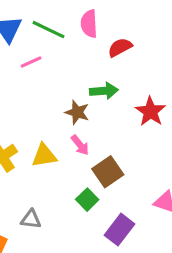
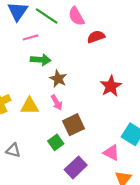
pink semicircle: (89, 24) -> (76, 16), turned -36
green arrow: (104, 91) -> (41, 60), moved

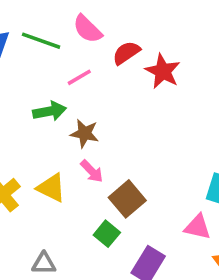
pink line: (31, 37) -> (79, 77), moved
red star: (111, 86) -> (163, 71), moved
yellow triangle: (30, 106) -> (51, 188), turned 42

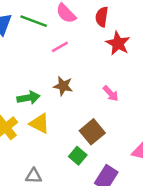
red semicircle: (126, 53) -> (102, 17), moved, turned -48
green arrow: (50, 111) -> (29, 98), moved
pink arrow: (92, 171) -> (111, 93), moved

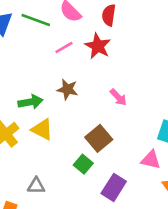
red star: (118, 43) -> (98, 46), moved

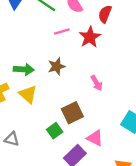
brown star: (67, 89) -> (56, 66), turned 30
pink triangle: (151, 160) -> (95, 138), moved

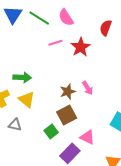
red semicircle: (105, 14) -> (106, 28), moved
brown star: (56, 66) -> (68, 92), moved
gray triangle: (12, 139) -> (15, 125), moved

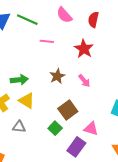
pink semicircle: (66, 17) -> (64, 15), moved
pink line: (55, 43) -> (47, 41), turned 32
red star: (81, 47) -> (84, 49), moved
brown star: (68, 92) -> (57, 76), moved

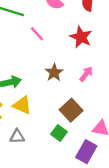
pink line: (47, 41) -> (37, 34), turned 48
pink arrow: (84, 81) -> (86, 74), turned -96

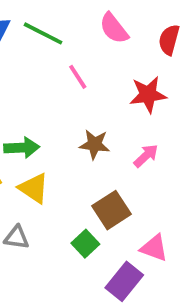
red star: (81, 37) -> (148, 95), turned 30
brown star: (54, 73) -> (95, 144), turned 30

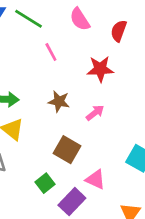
brown square: (111, 210) -> (67, 150), turned -32
green square: (85, 244) -> (45, 183), moved

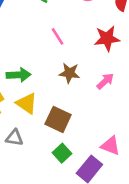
pink line: (51, 52) -> (58, 36), moved
brown square: (67, 150) -> (58, 119), moved

